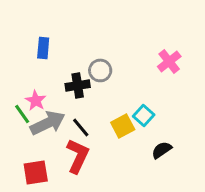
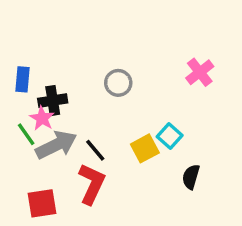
blue rectangle: (43, 48) -> (23, 79), moved
black cross: (78, 85) -> (53, 101), moved
black semicircle: (162, 150) -> (191, 177), turned -40

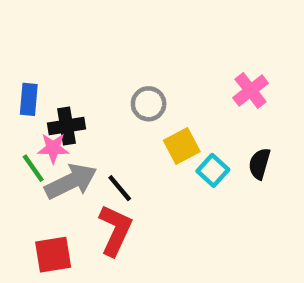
pink star: (42, 118) -> (53, 148), turned -30
yellow square: (145, 148) -> (182, 146), moved
black semicircle: (191, 177) -> (259, 164), moved

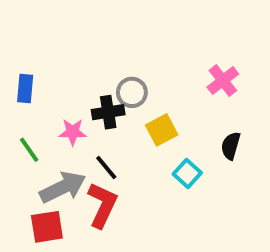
black cross: (66, 126) -> (108, 112), moved
pink star: (53, 148) -> (73, 132), moved
cyan square: (213, 170) -> (187, 173), moved
gray arrow: (71, 181) -> (63, 187), moved

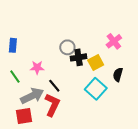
black cross: (108, 112) -> (79, 57), moved
yellow square: (162, 130) -> (96, 62), moved
cyan square: (187, 173) -> (96, 89), size x1.5

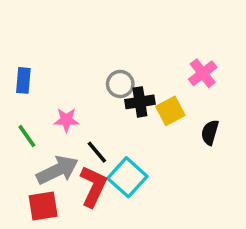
cyan square: (96, 89) -> (127, 177), moved

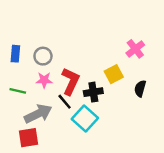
gray circle: (120, 84) -> (43, 56), moved
black cross: (140, 102) -> (93, 92), moved
green line: (27, 136) -> (18, 91), turned -42
red L-shape: (93, 186) -> (71, 81), moved

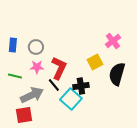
black semicircle: (140, 88) -> (117, 74), size x1.6
black cross: (93, 92) -> (81, 86), moved

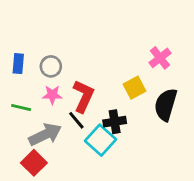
red square: (24, 115) -> (34, 163), turned -36

